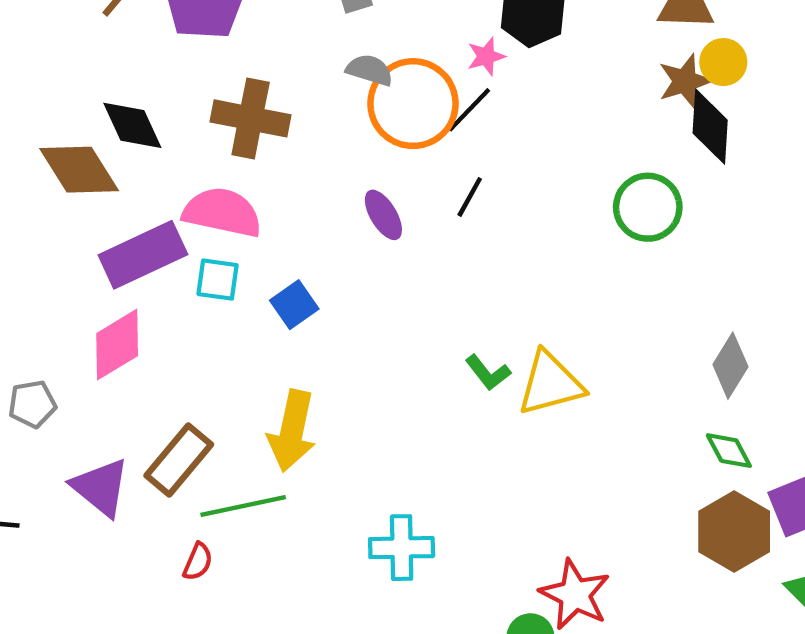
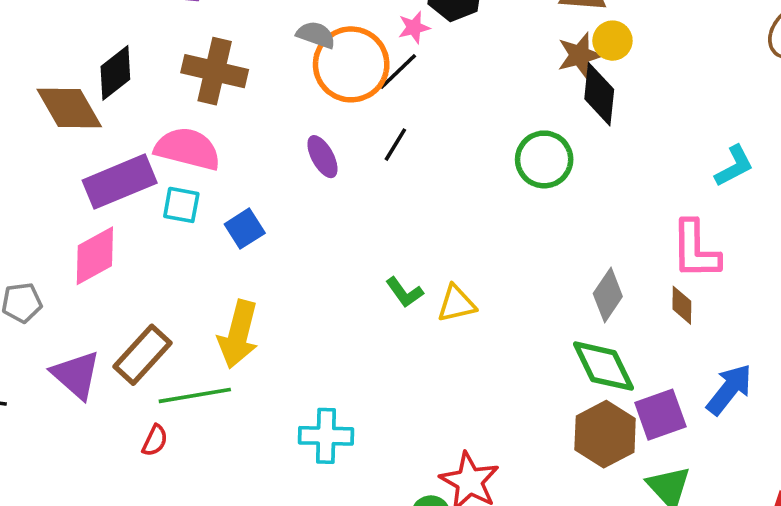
black diamond: (132, 125) -> (115, 73), turned 74
yellow triangle: (550, 384) -> (456, 304), size x0.7
green diamond: (729, 451) -> (603, 366), size x1.6

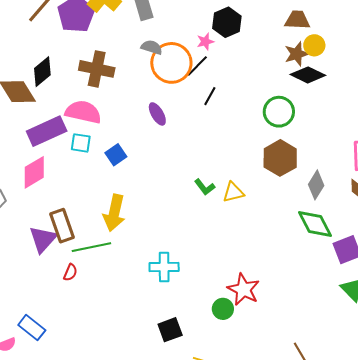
black diamond: (599, 94) -> (308, 75), turned -68
black line: (395, 145) -> (210, 96), moved
brown rectangle: (142, 355) -> (62, 226), turned -60
purple triangle: (76, 375) -> (43, 239), moved, turned 32
brown hexagon: (605, 434) -> (280, 158), moved

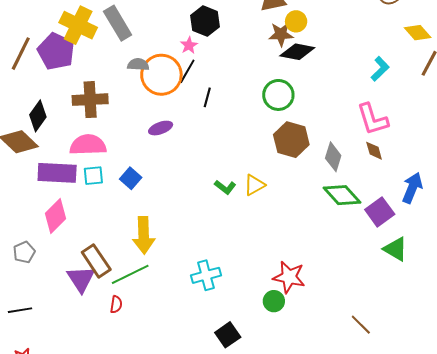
brown star: (297, 54) -> (281, 34), turned 30
purple ellipse: (157, 114) -> (161, 128), turned -65
purple rectangle: (47, 131) -> (57, 173), turned 42

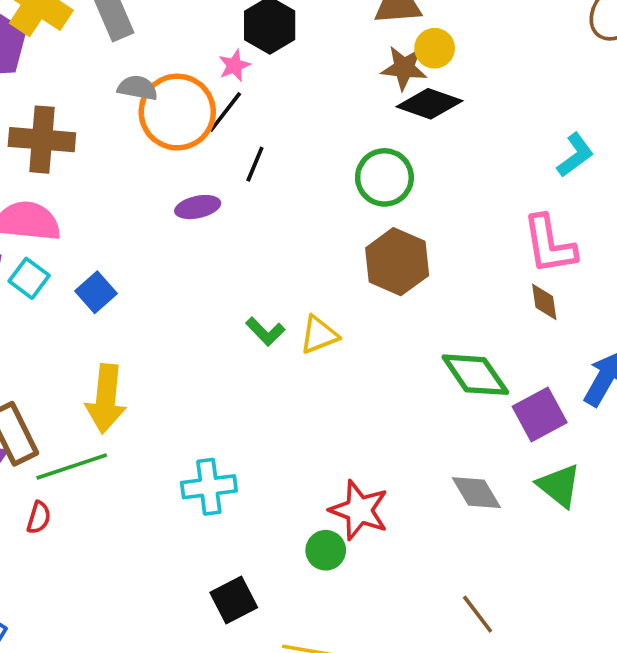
purple ellipse: (161, 128) -> (198, 207), moved
gray diamond: (333, 157) -> (476, 493), moved, turned -56
cyan square: (93, 176) -> (29, 278), turned 35

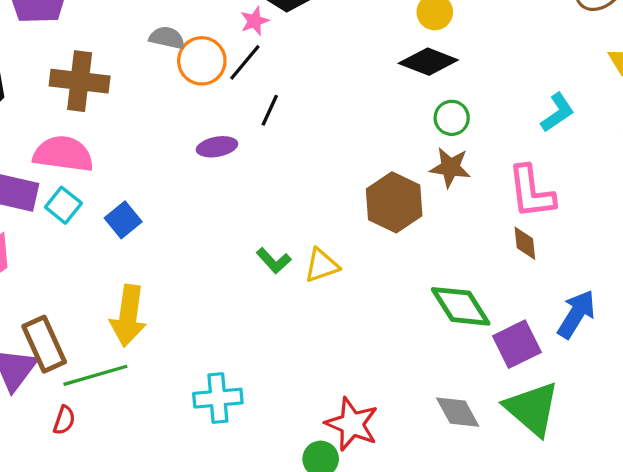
brown star: (404, 68) -> (450, 167), moved
orange circle: (177, 112) -> (202, 61), size x0.7
green circle: (384, 177) -> (452, 118), moved, size x0.7
green triangle: (559, 486) -> (532, 409), size x1.4

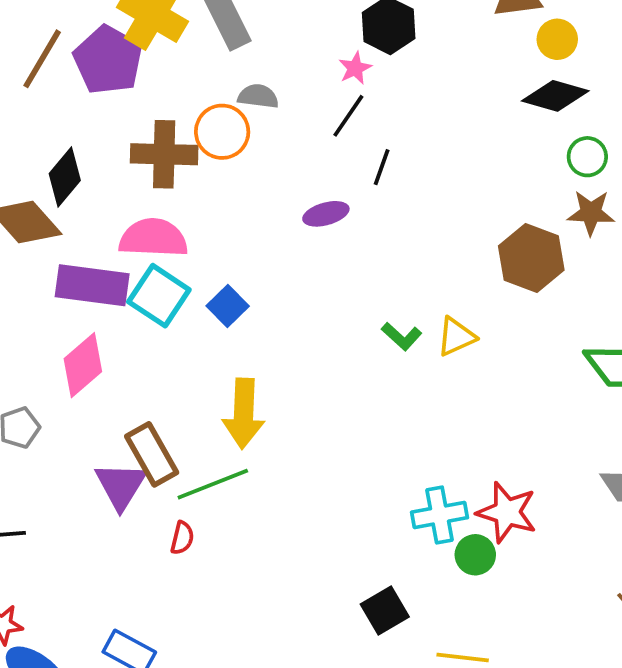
orange circle: (202, 61) -> (222, 132), moved
cyan square: (63, 205) -> (159, 296), size x1.5
cyan cross: (218, 398) -> (439, 515), moved

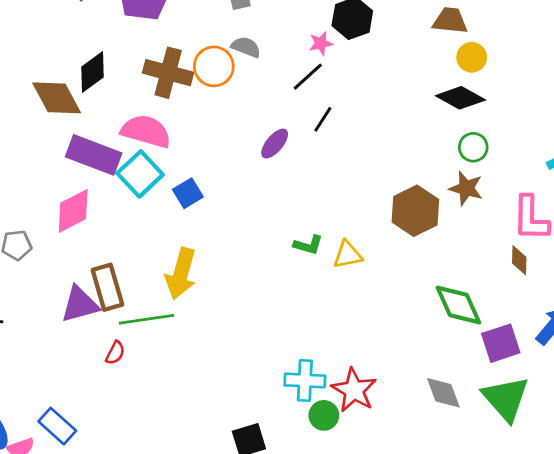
purple ellipse: (326, 214) -> (275, 144), turned -48
green L-shape: (402, 336) -> (308, 245), turned -40
purple triangle: (121, 486) -> (80, 304), turned 30

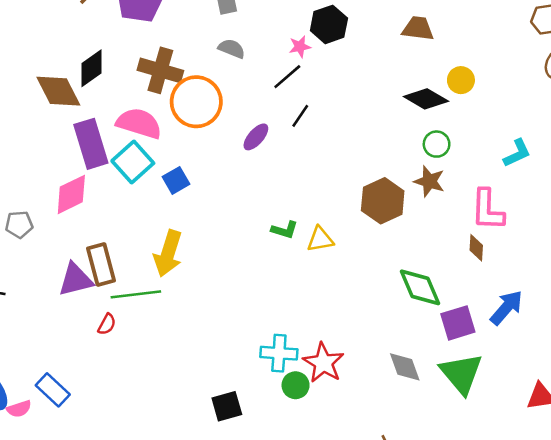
yellow circle: (472, 57) -> (461, 80), moved
orange circle: (214, 66) -> (196, 102), moved, size x1.4
purple rectangle: (94, 155) -> (91, 144), turned 51

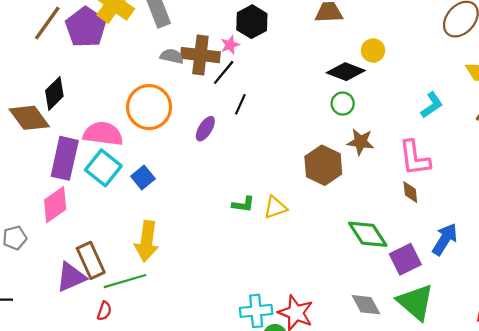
brown cross: (160, 70) -> (200, 55), moved
purple rectangle: (91, 144) -> (65, 158), turned 39
green circle: (437, 144) -> (343, 104), moved

